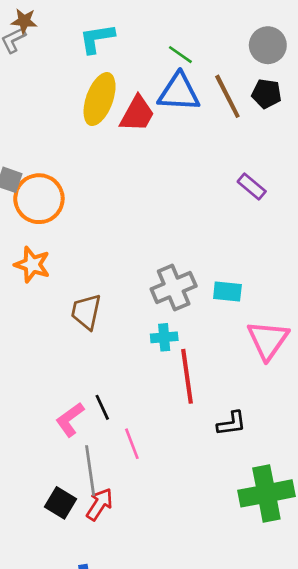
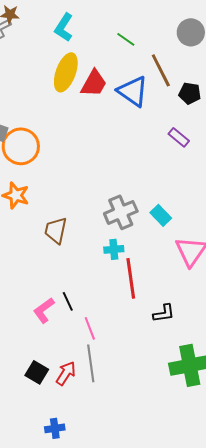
cyan L-shape: (97, 38) -> (64, 27), turned -48
blue triangle: (179, 92) -> (133, 91), moved, turned 32
black pentagon: (266, 94) -> (190, 93), moved
cyan rectangle: (227, 292) -> (161, 215), turned 40
gray line: (90, 471) -> (91, 363), moved

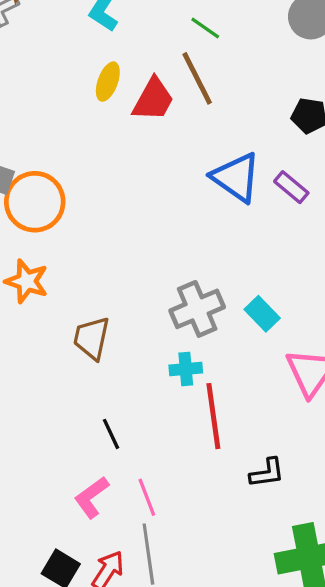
brown line: (161, 70) -> (197, 78), moved
yellow ellipse: (66, 72) -> (108, 82), size x0.6
blue triangle: (133, 91) -> (236, 177), moved
black line: (68, 301) -> (111, 434), moved
pink L-shape: (44, 310) -> (92, 497), moved

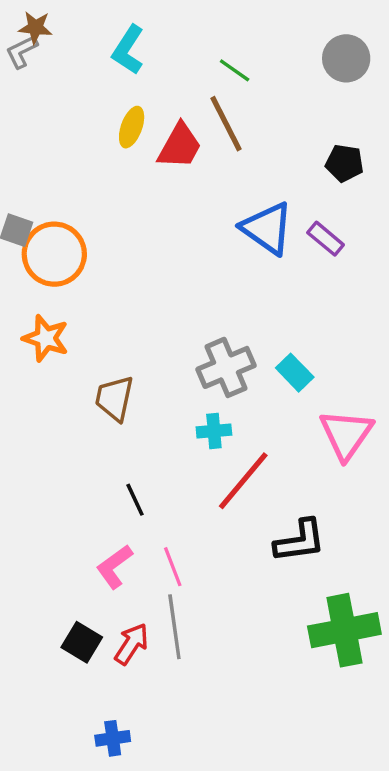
red line: (213, 416) -> (243, 481), turned 48
black L-shape: (267, 473) -> (300, 541), size x1.4

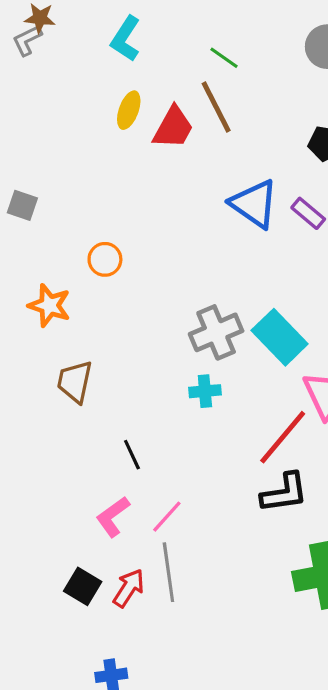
orange circle: (54, 254) -> (105, 259), moved, size x0.6
cyan rectangle: (295, 373) -> (280, 337), size x1.6
brown trapezoid: (114, 398) -> (75, 382), moved
red line: (243, 481) -> (283, 437), moved
pink line: (173, 567) -> (167, 517), turned 63

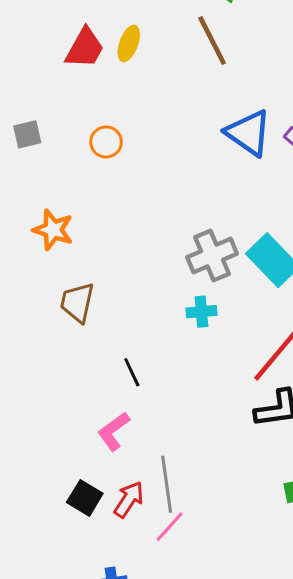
red trapezoid: (173, 128) -> (85, 48), moved
gray square: (22, 205) -> (27, 134), turned -32
orange circle: (105, 259) -> (106, 142), moved
pink line: (167, 517) -> (170, 527), moved

